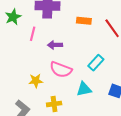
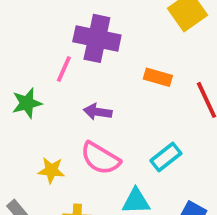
green star: (13, 17) -> (27, 103), moved
pink line: (33, 34) -> (64, 69), moved

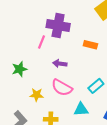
green star: (27, 103) -> (19, 69), moved

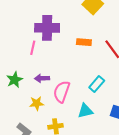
purple arrow: (60, 64) -> (42, 78), moved
pink semicircle: (62, 88) -> (62, 92), turned 90

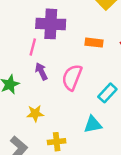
purple arrow: (42, 78) -> (41, 71), moved, turned 64
pink semicircle: (62, 92) -> (72, 77), moved

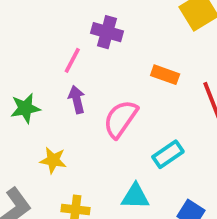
purple cross: (51, 24) -> (107, 32), size x0.7

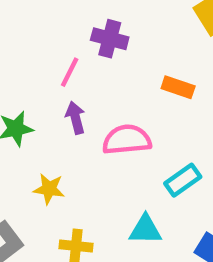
pink semicircle: (120, 119) -> (127, 140), turned 51

